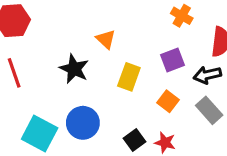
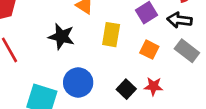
black arrow: (207, 75) -> (179, 20), turned 30

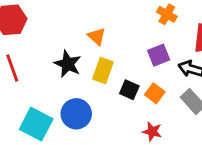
yellow rectangle: (111, 35) -> (103, 71), moved
black square: (126, 89) -> (129, 90), moved, turned -30

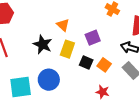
purple square: (159, 55) -> (93, 38), moved
cyan square: (36, 124) -> (21, 87), turned -35

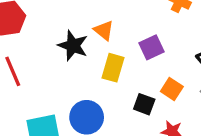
black star: (43, 44) -> (73, 46), moved
black square: (86, 62) -> (144, 104), moved

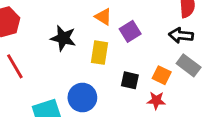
orange triangle: (104, 30) -> (103, 17), moved
orange square: (172, 89) -> (162, 75), moved

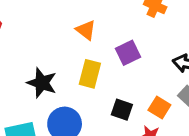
orange triangle: (103, 17) -> (86, 30), moved
black star: (63, 38) -> (42, 83), moved

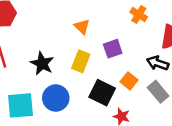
orange square: (159, 107) -> (129, 81), moved
black square: (122, 110) -> (102, 93), size x1.5

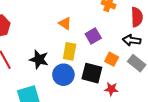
blue circle: (56, 98) -> (63, 75), moved

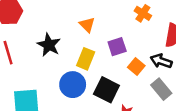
black star: (39, 59) -> (49, 45), moved
orange square: (112, 59) -> (136, 66), moved

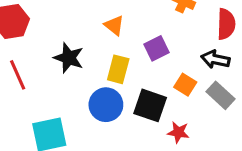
orange square: (136, 66) -> (185, 85), moved

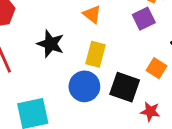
purple square: (156, 48) -> (144, 19), moved

